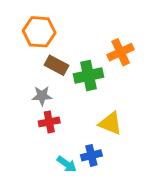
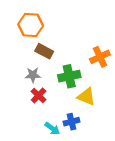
orange cross: (121, 52) -> (100, 57), moved
green cross: (89, 75) -> (69, 76), moved
red cross: (49, 122) -> (39, 95), turned -35

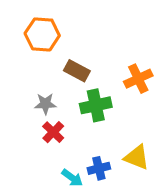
brown rectangle: (44, 51) -> (77, 71), moved
yellow triangle: (86, 97) -> (137, 157), moved

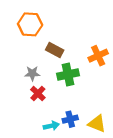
yellow triangle: (137, 157) -> (97, 124), moved
cyan arrow: (72, 178) -> (51, 126), turned -48

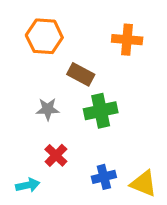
orange cross: (98, 56) -> (127, 40), moved, turned 30
red cross: (38, 94) -> (56, 155), moved
cyan arrow: (51, 126) -> (28, 185), moved

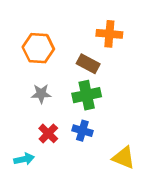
orange hexagon: (44, 36) -> (38, 48), moved
brown rectangle: (81, 74) -> (88, 64), moved
blue cross: (104, 177) -> (82, 131), moved, turned 30

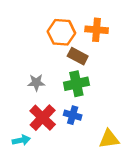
orange hexagon: (38, 48) -> (61, 32), moved
red cross: (48, 133) -> (43, 118), size x1.5
yellow triangle: (124, 158) -> (109, 139), turned -30

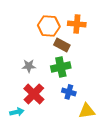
blue cross: (73, 115) -> (69, 92), moved

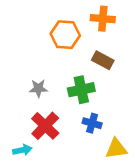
orange cross: (77, 24) -> (103, 19), moved
brown rectangle: (62, 45) -> (103, 60), moved

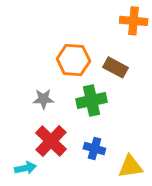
orange cross: (103, 19) -> (134, 21), moved
orange hexagon: (65, 35) -> (73, 60), moved
blue cross: (92, 123) -> (94, 149), moved

